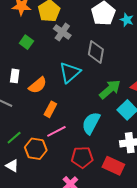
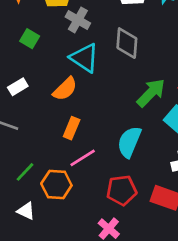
cyan triangle: (70, 73) -> (84, 58), moved, turned -40
white rectangle: (15, 76) -> (18, 87), turned 56
orange semicircle: (38, 85) -> (65, 89), moved

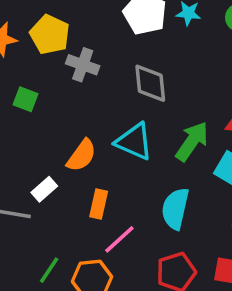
cyan triangle: (84, 58) -> (134, 141), moved
white rectangle: (18, 87) -> (44, 189), moved

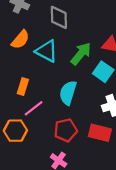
orange semicircle: (82, 155) -> (20, 40), moved

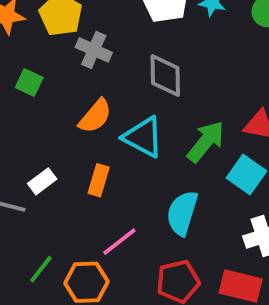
orange rectangle: (23, 86) -> (99, 180), moved

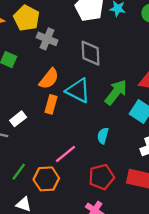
orange rectangle: (99, 180) -> (51, 104), moved
cyan semicircle: (182, 213) -> (103, 136), size x0.6

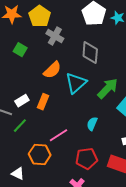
cyan triangle: (78, 91) -> (76, 83), turned 45
orange rectangle: (51, 104) -> (43, 102), moved
green line: (19, 172) -> (20, 126), moved

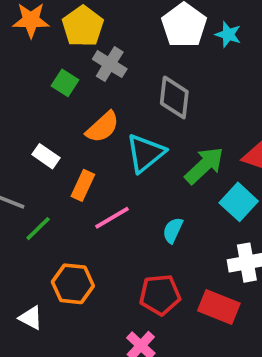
green square: (20, 50) -> (65, 83), moved
white rectangle: (22, 101) -> (46, 156), moved, turned 64
pink line: (59, 135) -> (112, 218), moved

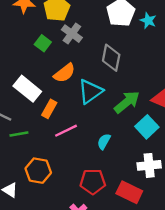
white rectangle: (46, 156) -> (27, 89), size x1.6
green line: (38, 229) -> (19, 134), turned 30

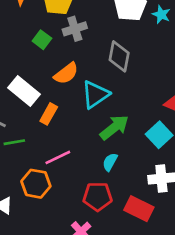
gray cross: (72, 34) -> (75, 29), turned 36
green arrow: (127, 102) -> (114, 127), moved
pink line: (66, 131) -> (58, 157), moved
cyan semicircle: (104, 141) -> (110, 162), moved

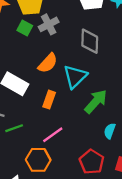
green square: (42, 40) -> (25, 28), moved
orange rectangle: (49, 114) -> (49, 100), moved
cyan semicircle: (110, 162) -> (110, 131), moved
red pentagon: (98, 196) -> (92, 162), turned -30

